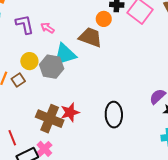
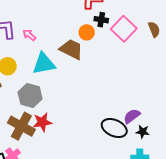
gray hexagon: (52, 67) -> (30, 95), moved
black ellipse: (114, 115) -> (114, 128), moved, turned -70

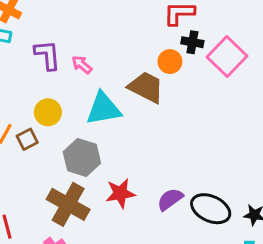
purple semicircle: (132, 116) -> (170, 199), moved
red star: (42, 122) -> (120, 193), moved

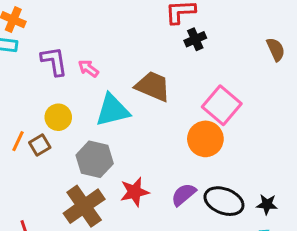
black cross: (192, 42) -> (195, 39), turned -30
pink square: (227, 56) -> (222, 105), moved
orange circle: (170, 62) -> (205, 139), moved, size x1.5
brown cross: (68, 204) -> (84, 206), turned 30

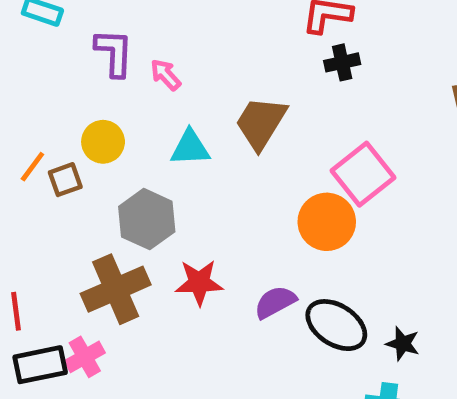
brown trapezoid: (153, 86) -> (261, 123), turned -93
cyan triangle: (112, 110) -> (190, 148), size x0.7

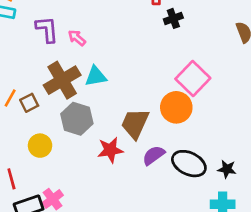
brown trapezoid: (261, 123) -> (135, 124), moved
yellow circle: (103, 142) -> (40, 146), moved
brown cross: (116, 289) -> (62, 80), moved

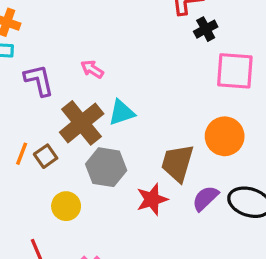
purple L-shape: (47, 29) -> (39, 80), moved
pink square: (193, 78) -> (235, 71), moved, turned -32

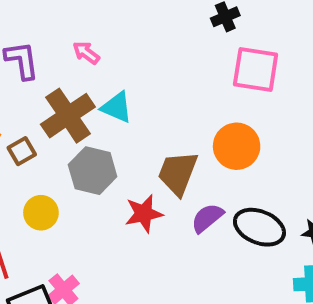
cyan triangle: (122, 113) -> (117, 107), turned 36

